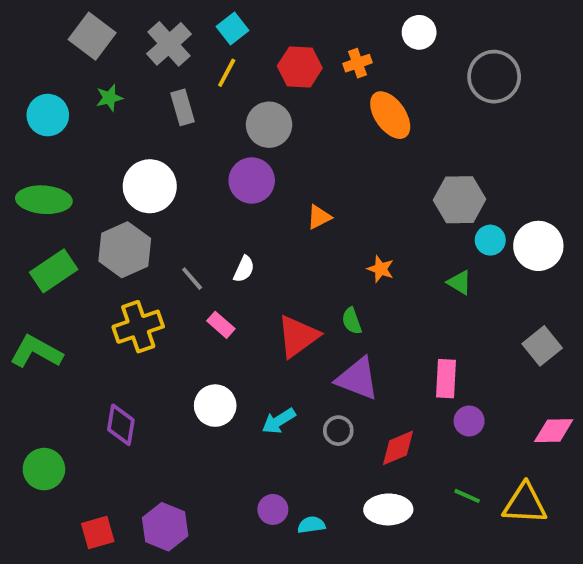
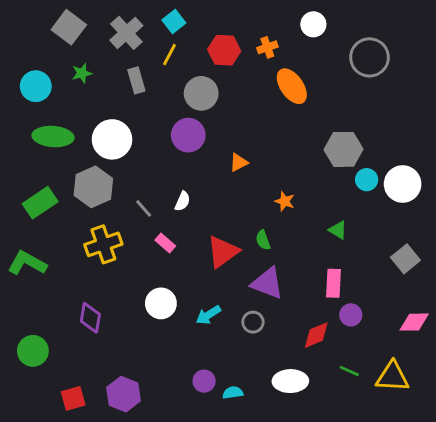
green ellipse: (44, 200) -> (53, 137), moved
green triangle: (459, 282) -> (338, 230), moved
red diamond: (398, 448) -> (316, 335), moved

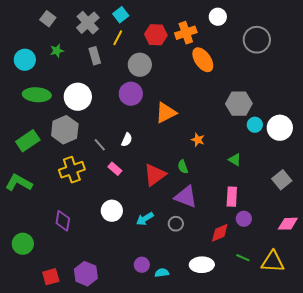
gray square: (69, 27) -> (48, 19), size x0.7
orange cross: (267, 47) -> (186, 33), size x1.5
orange triangle: (239, 162) -> (166, 113), size x1.6

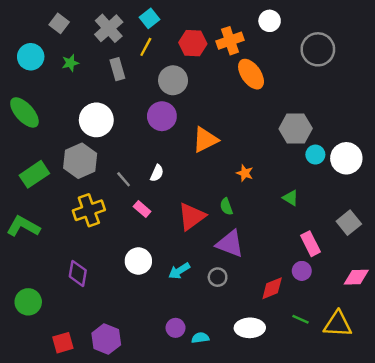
cyan circle: (25, 60) -> (31, 57), moved
green ellipse: (37, 95) -> (24, 112), moved, turned 44
pink rectangle: (232, 197) -> (310, 244), moved, turned -30

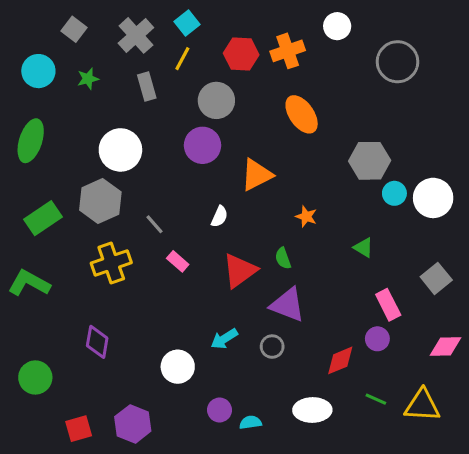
orange ellipse: (251, 74) -> (302, 114), moved
green ellipse: (24, 112) -> (31, 141), turned 60
white semicircle: (157, 173) -> (220, 217), moved
white circle: (138, 261) -> (178, 367), moved

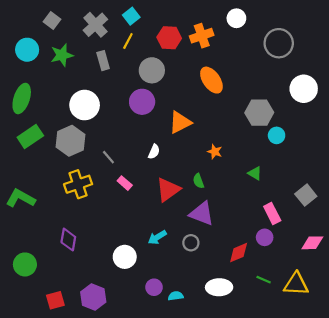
green star: (88, 79) -> (62, 55), size x1.5
white circle: (433, 198) -> (304, 89), moved
green rectangle: (43, 218) -> (30, 136), moved

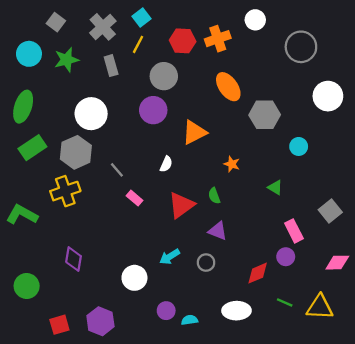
gray hexagon: (259, 113) -> (265, 115), moved
yellow cross: (78, 184) -> (65, 191), moved
purple triangle: (202, 213) -> (218, 231), size x0.7

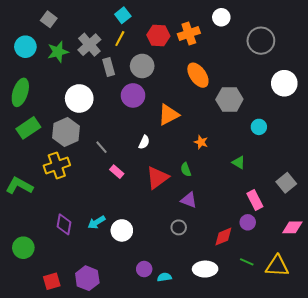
gray cross: (103, 27) -> (89, 45), moved
gray rectangle: (111, 66) -> (109, 67), moved
cyan arrow: (170, 257) -> (96, 222), moved
white circle: (134, 278) -> (122, 230), moved

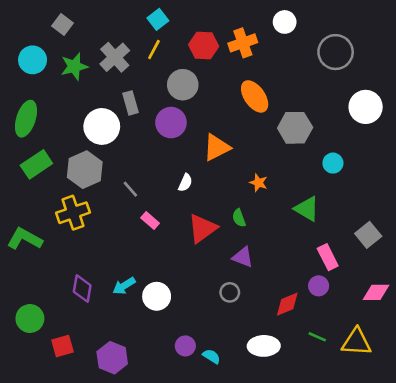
gray rectangle: (109, 67) -> (130, 103), moved
green triangle: (239, 162) -> (307, 209), size x1.5
cyan semicircle: (164, 277) -> (211, 356), turned 40
red square: (52, 281) -> (63, 346), moved

